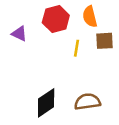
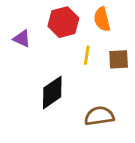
brown square: (104, 41) -> (119, 59), moved
black diamond: (46, 103) -> (52, 92), moved

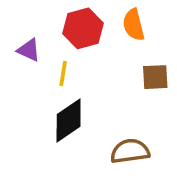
yellow line: (87, 55) -> (63, 74), moved

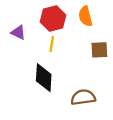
yellow line: (63, 74) -> (52, 44), moved
black diamond: (69, 120) -> (44, 78), turned -52

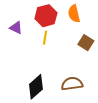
brown square: (99, 50) -> (86, 43), turned 35
black diamond: (44, 78) -> (36, 87), moved, turned 45

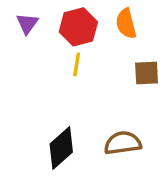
purple triangle: (16, 28) -> (27, 24), moved, turned 40
brown square: (86, 43) -> (147, 73), turned -35

